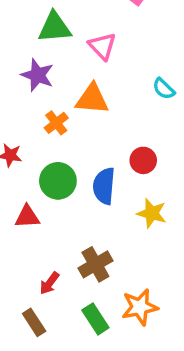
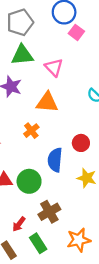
orange cross: (56, 123) -> (31, 131), moved
green circle: (58, 181) -> (29, 181), moved
green rectangle: (95, 319) -> (38, 243), moved

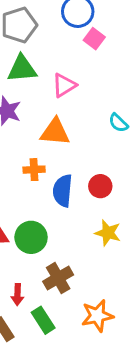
pink triangle: (54, 67) -> (64, 85), turned 42
orange cross: (31, 131) -> (34, 170), turned 35
blue semicircle: (55, 160) -> (63, 191), moved
red arrow: (19, 224) -> (17, 295), turned -35

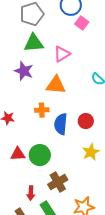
yellow star: (108, 233) -> (91, 152), turned 30

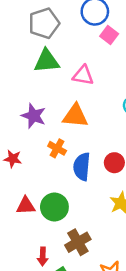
pink triangle: (62, 54) -> (83, 75), turned 42
purple star: (24, 71) -> (34, 116), moved
orange cross: (42, 110) -> (57, 148), turned 32

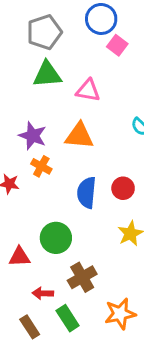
orange cross: (57, 148) -> (41, 166), moved
red triangle: (26, 206) -> (19, 257), moved
red arrow: (43, 257) -> (43, 293), turned 90

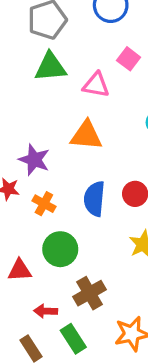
pink square: (117, 45) -> (129, 59), moved
purple star: (33, 136) -> (34, 160), moved
orange cross: (41, 166) -> (44, 204), moved

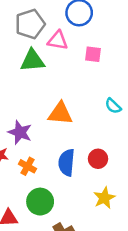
pink square: (129, 59) -> (93, 54), turned -30
pink triangle: (96, 85) -> (58, 40), moved

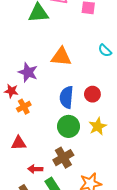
orange cross: (28, 166) -> (24, 107), moved, turned 32
green circle: (40, 202) -> (69, 126), moved

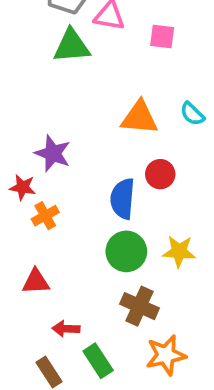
orange triangle: (61, 57) -> (139, 118), moved
red circle: (92, 94) -> (160, 174), moved
yellow star: (98, 126) -> (179, 251), turned 30
brown cross: (63, 158) -> (139, 306), moved, turned -36

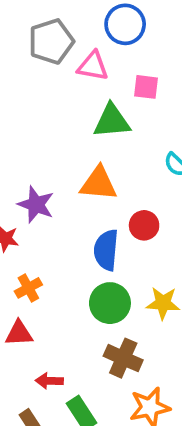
green triangle: (72, 46) -> (112, 121), moved
orange triangle: (139, 118) -> (99, 184), moved
orange cross: (45, 216) -> (28, 288), moved

